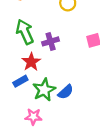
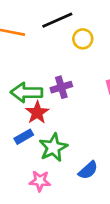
green arrow: (25, 32) -> (26, 92), moved, turned -65
blue semicircle: (66, 92) -> (88, 170), moved

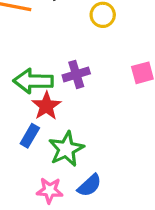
blue rectangle: (24, 137) -> (30, 136), turned -30
blue semicircle: (88, 170) -> (89, 185), moved

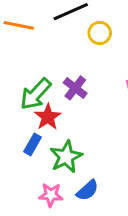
purple cross: (76, 74) -> (75, 88), turned -35
green arrow: (33, 81) -> (36, 94), turned -48

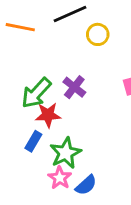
red star: (48, 117) -> (48, 115), turned 30
pink star: (51, 195) -> (60, 178), moved, turned 30

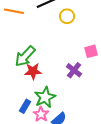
purple cross: (74, 87) -> (74, 70), moved
blue rectangle: (33, 141) -> (25, 106), moved

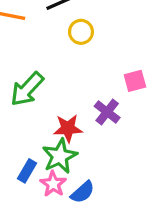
yellow circle: (67, 16) -> (81, 32), moved
red star: (33, 71) -> (68, 128), moved

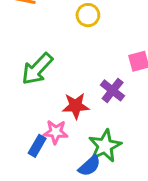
green star: (60, 156) -> (105, 146), moved
pink star: (53, 184) -> (56, 132), moved, turned -30

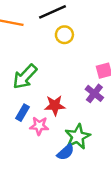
purple cross: (113, 90) -> (94, 93), moved
blue rectangle: (37, 146) -> (22, 113), moved

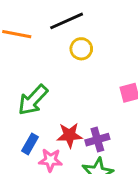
purple cross: (94, 93) -> (97, 140), moved, turned 36

